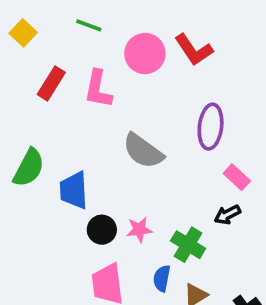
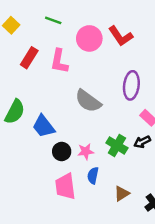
blue trapezoid: (74, 190) -> (44, 126), turned -35
green cross: (188, 245) -> (117, 145), moved
blue semicircle: (162, 278) -> (93, 176), moved

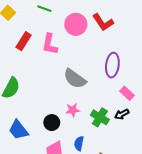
blue trapezoid: (44, 126) -> (18, 130), moved
pink star: (86, 151) -> (73, 110), moved

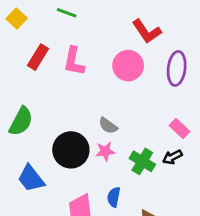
pink circle: (76, 24) -> (128, 66), moved
purple ellipse: (112, 65) -> (177, 68), moved
gray semicircle: (75, 79) -> (108, 126), moved, size x0.6
black circle: (52, 123) -> (71, 150), moved, size x1.6

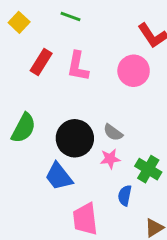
black circle: (71, 150) -> (75, 138), moved
blue trapezoid: (31, 178) -> (59, 176), moved
blue semicircle: (114, 197) -> (125, 196), moved

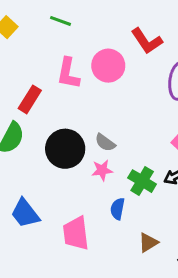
red rectangle: (41, 62) -> (30, 99), moved
pink circle: (134, 71) -> (108, 66), moved
blue trapezoid: (59, 176) -> (25, 213), moved

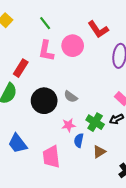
green line: (61, 21) -> (45, 23), moved, turned 32
pink star: (102, 170) -> (69, 125), moved
brown triangle: (148, 243) -> (99, 152), moved

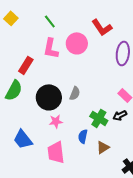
gray semicircle: (71, 97) -> (75, 93), turned -104
pink star: (69, 125) -> (56, 121), moved

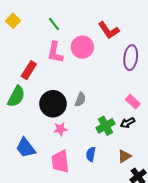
green cross: (99, 118) -> (105, 126), turned 30
blue semicircle: (83, 136) -> (91, 154), moved
brown triangle: (103, 147) -> (124, 156), moved

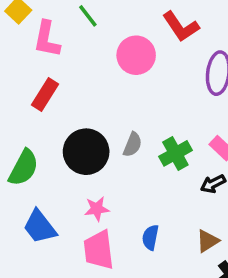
pink L-shape: (55, 52) -> (47, 39), moved
green semicircle: (16, 96) -> (24, 168), moved
green cross: (105, 126) -> (175, 153), moved
pink star: (60, 129) -> (97, 209), moved

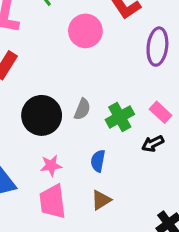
blue semicircle: (150, 237) -> (98, 161), moved
brown triangle: (208, 241) -> (101, 200), moved

